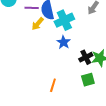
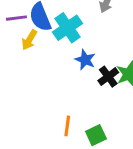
blue star: (64, 42) -> (85, 60), moved
green square: (88, 80) -> (96, 135), moved

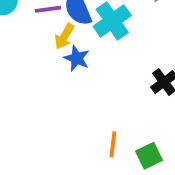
blue star: (85, 60) -> (77, 58), moved

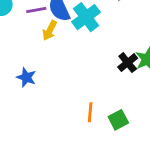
blue star: (77, 58) -> (26, 77), moved

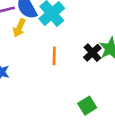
orange line: (90, 112) -> (54, 56), moved

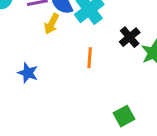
black cross: (92, 53) -> (130, 37), moved

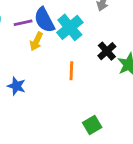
green square: (124, 116) -> (92, 125), moved

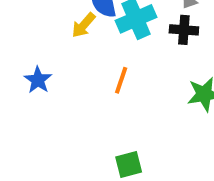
black cross: (107, 51) -> (184, 30), moved, turned 30

